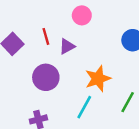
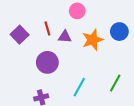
purple triangle: (67, 46) -> (65, 37), turned 32
orange star: (98, 79) -> (93, 40), moved

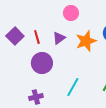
red line: (47, 28) -> (37, 37), moved
purple triangle: (65, 37) -> (59, 38), turned -40

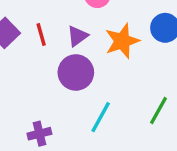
purple circle: (42, 63) -> (76, 72), moved

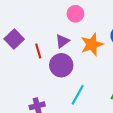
red line: (41, 34) -> (38, 51), moved

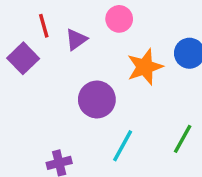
purple triangle: (62, 41) -> (76, 39), moved
red line: (38, 51) -> (44, 26), moved

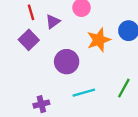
purple square: (23, 58) -> (29, 40), moved
cyan line: (123, 146) -> (84, 93), turned 45

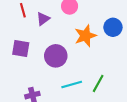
purple square: (29, 40) -> (21, 48), moved, turned -36
green line: (124, 88) -> (98, 83), moved

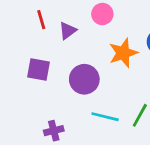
cyan line: (72, 84) -> (105, 117), turned 30

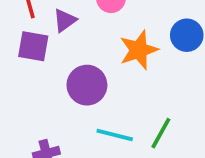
purple square: (38, 70) -> (33, 46), moved

